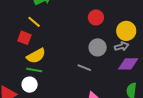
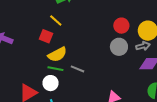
red circle: (96, 17) -> (121, 26), moved
gray line: (84, 68) -> (78, 69), moved

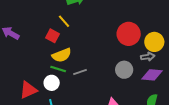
red circle: (121, 26) -> (129, 34), size x1.5
gray circle: (119, 47) -> (124, 70), moved
gray line: (78, 69) -> (80, 72), turned -48

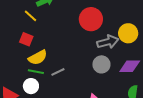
yellow line: (64, 21) -> (30, 16), moved
red circle: (129, 34) -> (91, 19), moved
gray arrow: (148, 57) -> (108, 42), moved, size x1.5

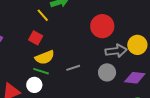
gray line: (58, 72) -> (73, 68), moved

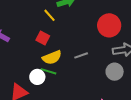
gray line: (73, 68) -> (81, 55), moved
white circle: (34, 85) -> (37, 77), moved

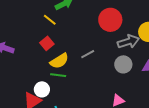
red square: (43, 38) -> (47, 43), turned 32
white circle: (37, 77) -> (42, 89), moved

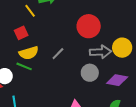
gray line: (88, 54) -> (58, 54), turned -32

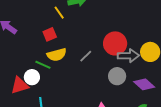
red circle: (89, 26) -> (115, 43), moved
green line: (24, 66) -> (43, 65), moved
purple diamond: (117, 80) -> (144, 84), turned 30

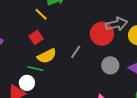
gray arrow: (128, 56) -> (117, 24), moved

